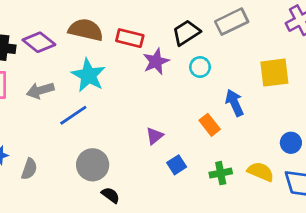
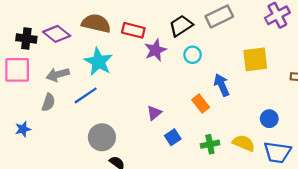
gray semicircle: (29, 169) -> (48, 102), moved

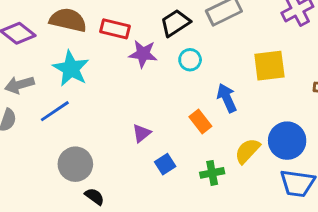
purple star: (155, 50) -> (143, 54), turned 30
blue circle: (269, 119) -> (287, 141), size x1.6
yellow semicircle: (244, 143) -> (247, 151), moved, turned -70

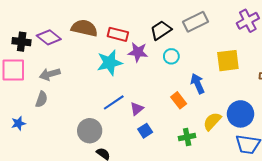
cyan star: (71, 69) -> (110, 63), moved, turned 30
blue line: (55, 111) -> (114, 102), moved
blue square: (165, 164) -> (145, 131), moved

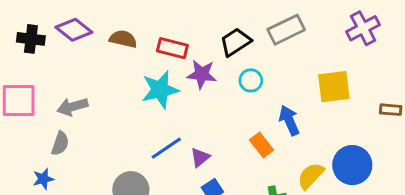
brown semicircle: (84, 28) -> (123, 39), size x0.7
purple diamond: (49, 37) -> (74, 30), moved
black cross: (22, 42) -> (31, 39), moved
blue star: (18, 123) -> (43, 179), moved

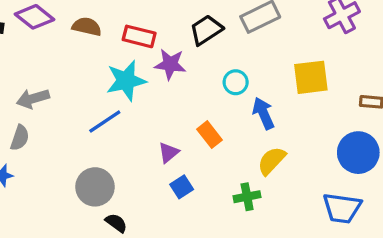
cyan circle: (251, 80) -> (236, 82), moved
orange rectangle: (262, 145) -> (209, 135), moved
blue line: (166, 148) -> (105, 121), moved
blue circle: (352, 165) -> (358, 153), moved
yellow semicircle: (311, 176) -> (272, 161), moved

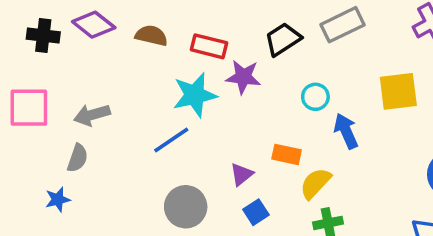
orange rectangle: (209, 135) -> (287, 154), turned -40
yellow semicircle: (272, 161) -> (315, 183), moved
gray circle: (95, 187) -> (186, 207), moved

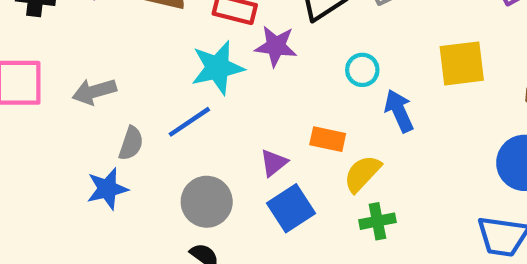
gray semicircle: (78, 158) -> (131, 143), moved
blue star: (58, 200) -> (107, 189), moved, size x1.4
blue square: (256, 212) -> (291, 208), size x1.5

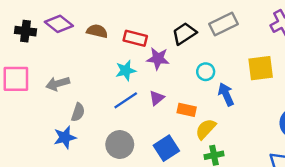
cyan star: (217, 68) -> (126, 71), size x0.7
blue line: (189, 122) -> (126, 100), moved
purple triangle: (274, 163) -> (157, 98), moved

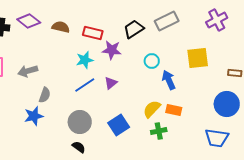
orange rectangle: (187, 110) -> (174, 110), moved

